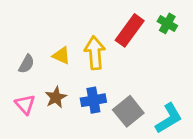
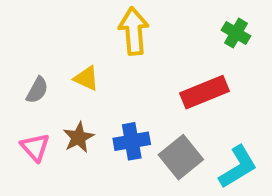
red rectangle: (130, 30) -> (205, 92), moved, turned 32
yellow arrow: (95, 53) -> (134, 31), moved

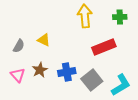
yellow arrow: (134, 31) -> (85, 16), moved
green cross: (236, 33) -> (120, 17), turned -32

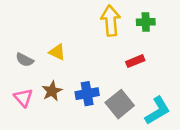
green cross: (120, 17) -> (146, 22), moved
gray semicircle: (19, 46) -> (25, 60), turned 88
red rectangle: (104, 47) -> (135, 61), size x0.6

